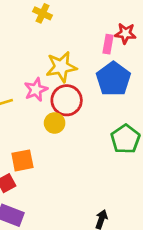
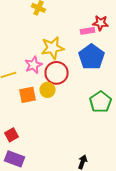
pink rectangle: (108, 44) -> (88, 31), turned 72
orange square: (22, 160) -> (28, 95), moved

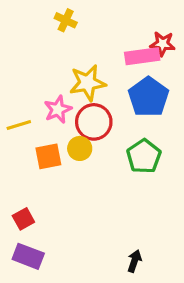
pink rectangle: (88, 31) -> (142, 56), size x1.5
green pentagon: (100, 102) -> (144, 156), moved

